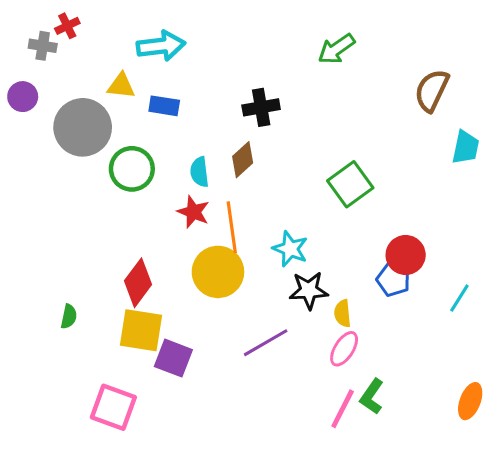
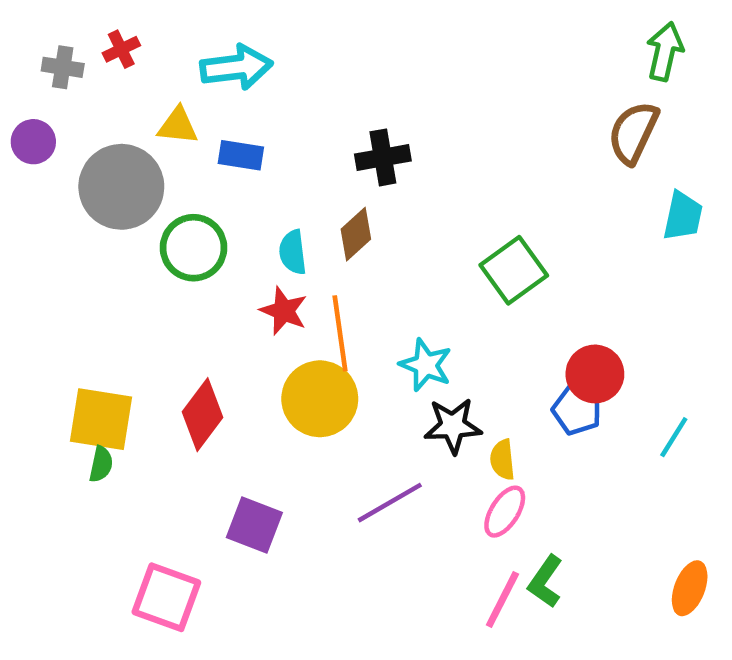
red cross: (67, 26) -> (121, 49), moved
green arrow: (336, 49) -> (665, 51), moved, turned 138
yellow square: (141, 330) -> (101, 419), moved

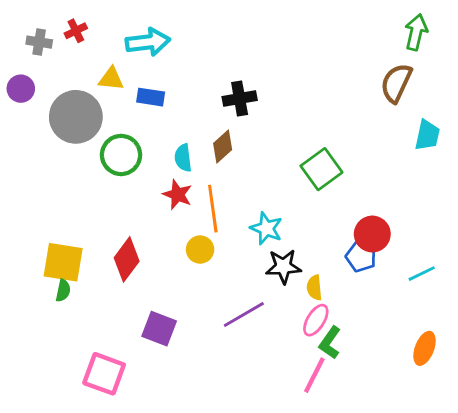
yellow circle: (320, 399) -> (200, 250), size x0.6
cyan line: (674, 437) -> (422, 274), turned 32
green L-shape: (545, 581) -> (330, 343), moved
orange ellipse: (690, 588) -> (425, 348), moved

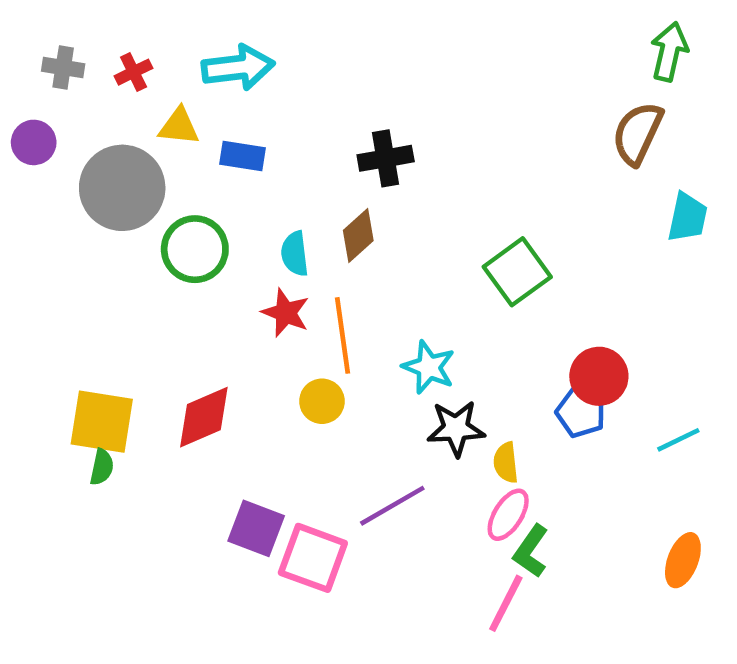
red cross: (76, 31) -> (134, 72), moved
red diamond: (127, 259) -> (204, 417), turned 30
pink square: (104, 374) -> (313, 558), moved

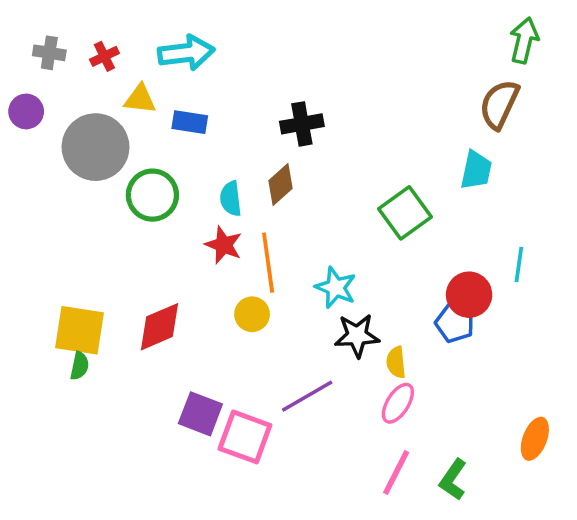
cyan trapezoid: (687, 217) -> (476, 170), moved
cyan line: (678, 440) -> (519, 264), moved, turned -56
green L-shape: (531, 551) -> (453, 480), moved

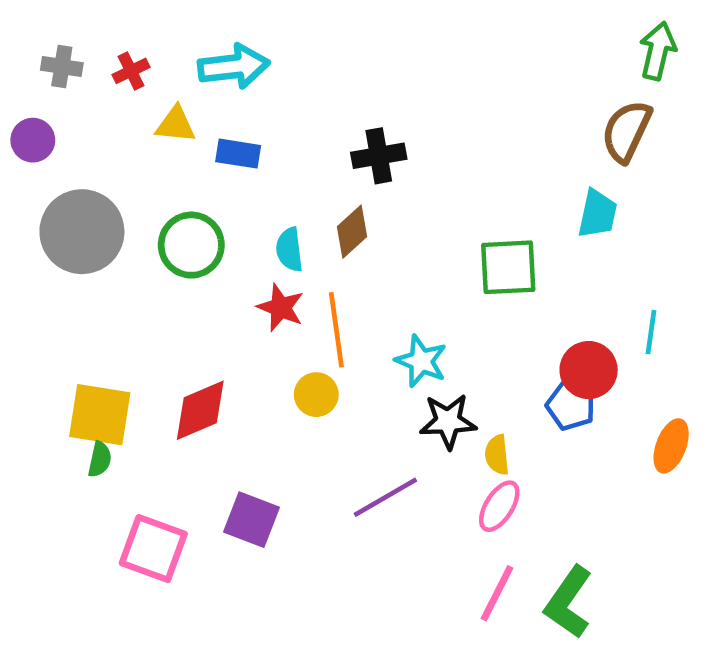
gray circle: (96, 147) -> (82, 232), moved
green square: (405, 213) -> (508, 267), turned 33
pink square: (245, 437) -> (153, 549), moved
orange ellipse: (535, 439) -> (671, 446), moved
green L-shape: (453, 480) -> (568, 602), size x1.4

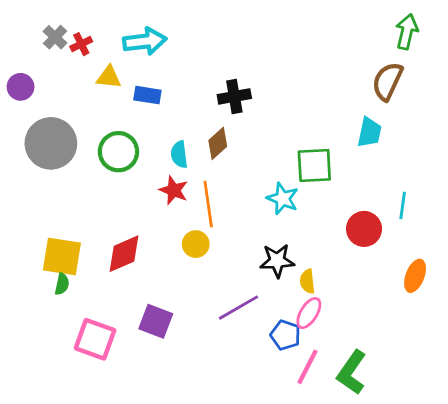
gray cross: (62, 66) -> (55, 37), moved, turned 35
cyan star: (421, 361) -> (283, 199), moved
blue pentagon: (571, 406) -> (285, 335), moved

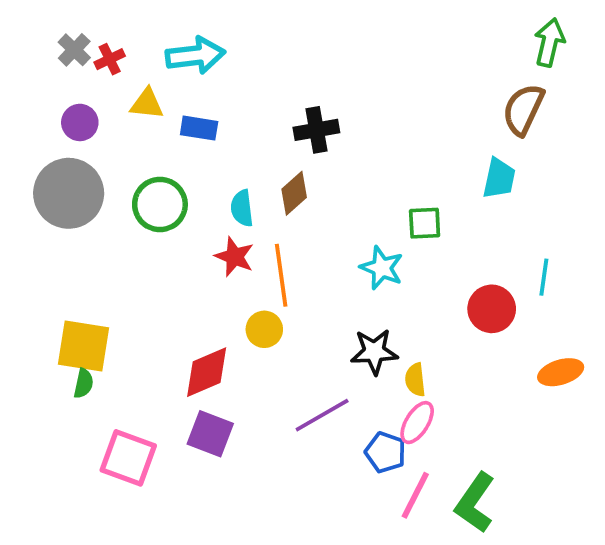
purple circle: (21, 87) -> (80, 122), moved
green square: (314, 165) -> (425, 223), size x0.7
red diamond: (124, 254) -> (207, 372), moved
orange ellipse: (415, 276) -> (561, 372), turned 52

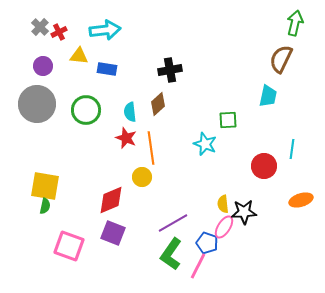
black star: (374, 352) -> (244, 212), moved
pink line: (415, 495) -> (198, 266), moved
green L-shape: (475, 503) -> (171, 254), moved

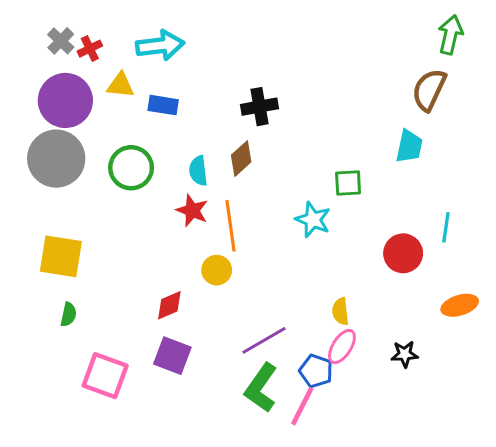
purple circle: (43, 66) -> (65, 100), size x1.8
yellow square: (45, 186) -> (61, 256), moved
red diamond: (111, 200) -> (169, 305), size x0.7
black star: (244, 212) -> (405, 354), moved, size x0.7

